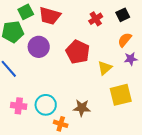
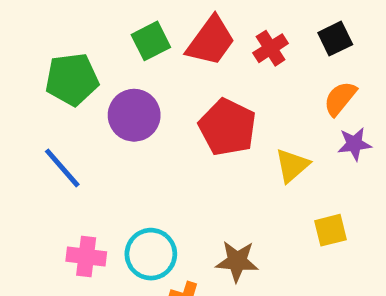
green square: (26, 12) -> (151, 41), moved
red trapezoid: (50, 16) -> (211, 41), moved, turned -70
yellow square: (121, 95) -> (330, 230), size x0.6

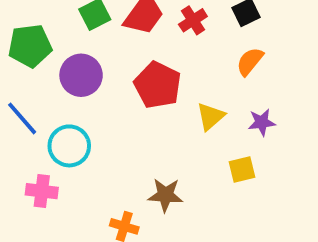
purple star: (354, 144) -> (262, 122), moved
cyan circle: (151, 254) -> (69, 146), moved

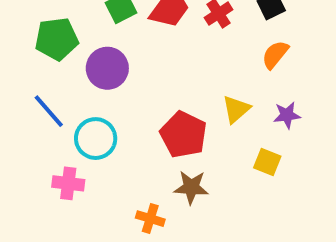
red pentagon: (158, 85) -> (183, 135), moved
yellow square: (242, 169) -> (267, 162), turned 36

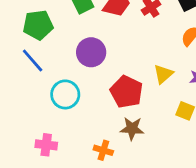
purple circle: (107, 68) -> (91, 52), moved
blue line: (49, 111) -> (33, 60), moved
pink cross: (68, 183) -> (46, 145), moved

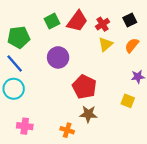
yellow triangle: (163, 74) -> (106, 44), moved
cyan circle: (65, 94) -> (14, 89), moved

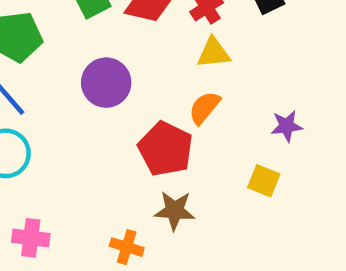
yellow triangle: (106, 44) -> (213, 53), turned 35
orange semicircle: (132, 45) -> (204, 108), moved

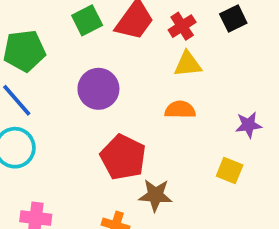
orange semicircle: (204, 108) -> (180, 110), turned 52
red pentagon: (166, 149) -> (123, 157), moved

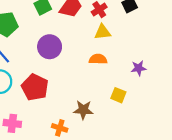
red pentagon: (123, 157) -> (35, 87), moved
yellow square: (230, 171) -> (118, 95), moved

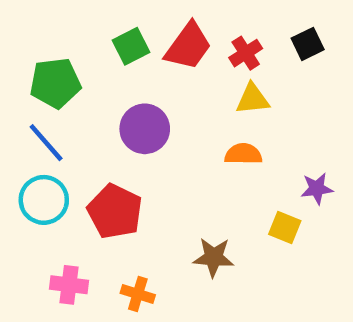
purple star: (139, 68) -> (317, 188), moved
orange cross: (60, 128) -> (138, 294), moved

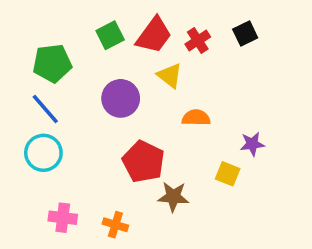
yellow triangle: (253, 99) -> (170, 76), moved, turned 44
red pentagon: (115, 211) -> (143, 162), moved

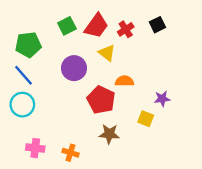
red pentagon: (143, 162) -> (101, 100), moved

